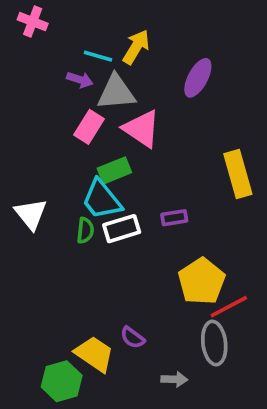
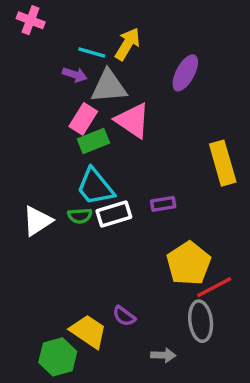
green rectangle: (114, 170) -> (93, 141), moved
white triangle: (31, 214) -> (37, 221), moved, turned 36
green semicircle: (85, 230) -> (80, 216), turned 80

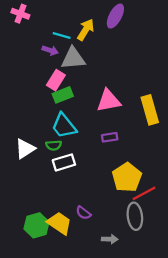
purple ellipse: (185, 73) -> (115, 16), moved
pink triangle: (133, 121) -> (109, 101), moved, turned -45
white rectangle: (114, 214) -> (64, 162), moved
green hexagon: (58, 357) -> (36, 225), moved

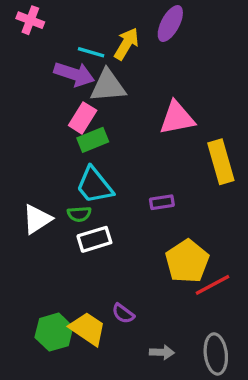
purple arrow: (50, 50) -> (74, 74), size x1.6
pink triangle: (109, 101) -> (177, 118), moved
gray ellipse: (135, 216) -> (216, 354), moved

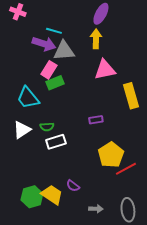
yellow arrow: (126, 44) -> (96, 39), moved, turned -30
cyan trapezoid: (94, 185) -> (28, 98), moved

